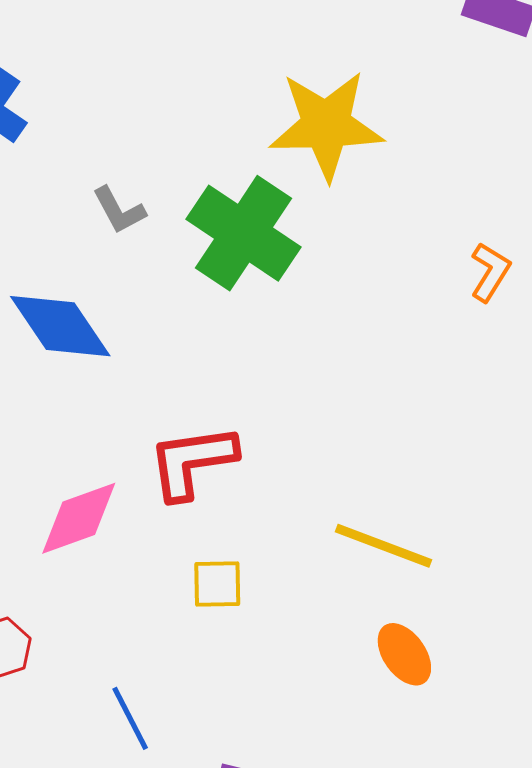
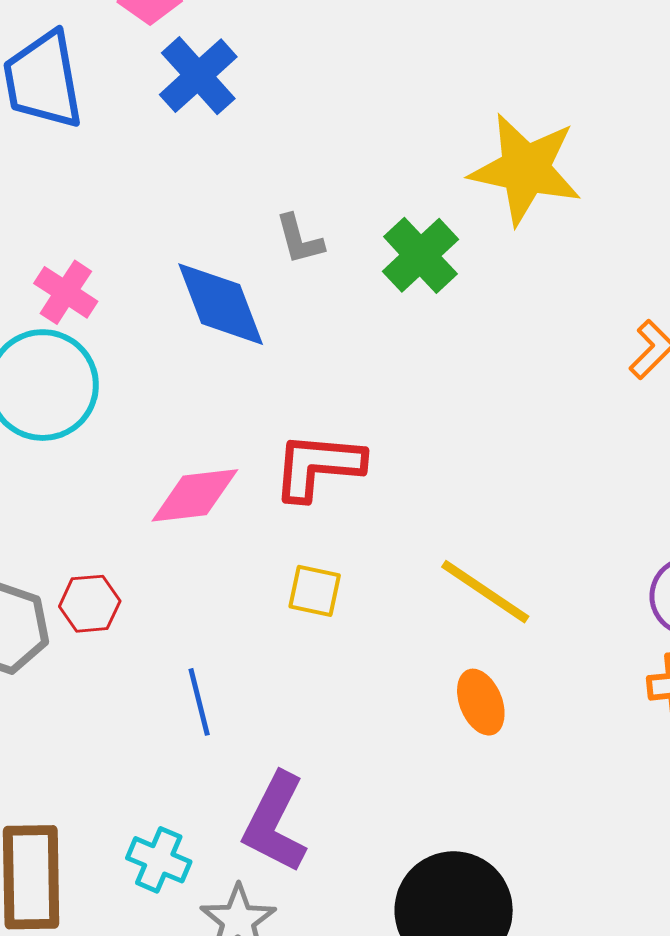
gray L-shape: (119, 210) -> (299, 239), moved
green cross: (244, 233) -> (420, 255), size x0.7

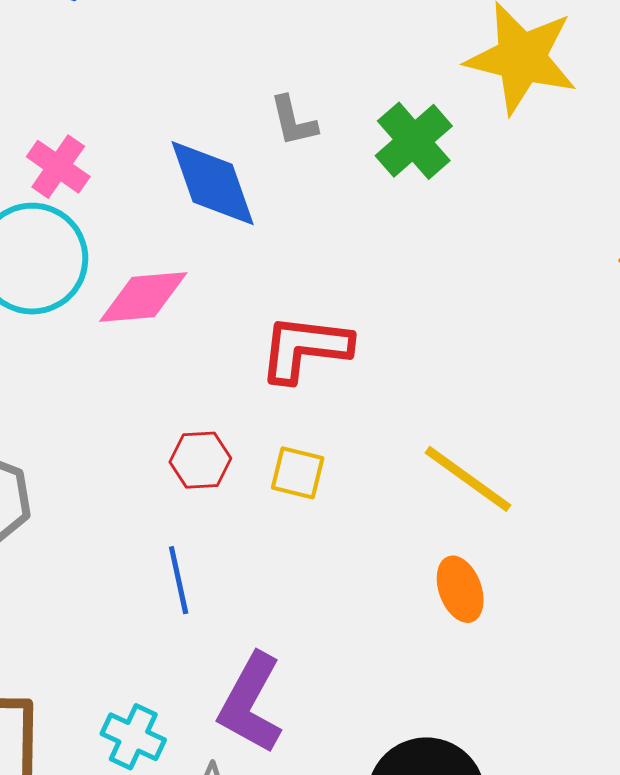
pink diamond: (195, 495) -> (143, 297), moved
red hexagon: (90, 604) -> (200, 460), moved

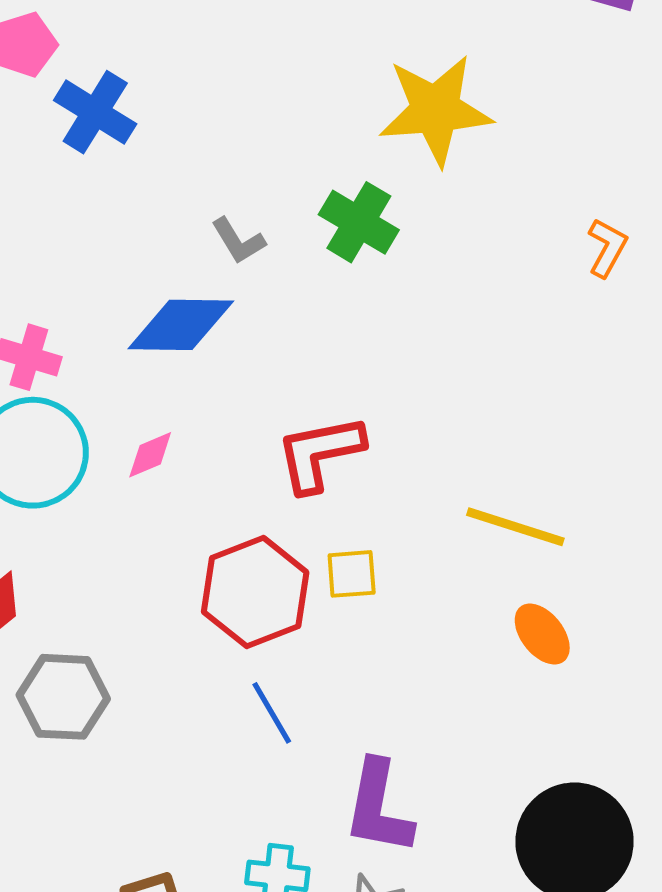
blue diamond: (213, 183) -> (181, 325), turned -52
pink diamond: (143, 297) -> (150, 455), size x0.6
red hexagon: (200, 460) -> (255, 592), size x1.8

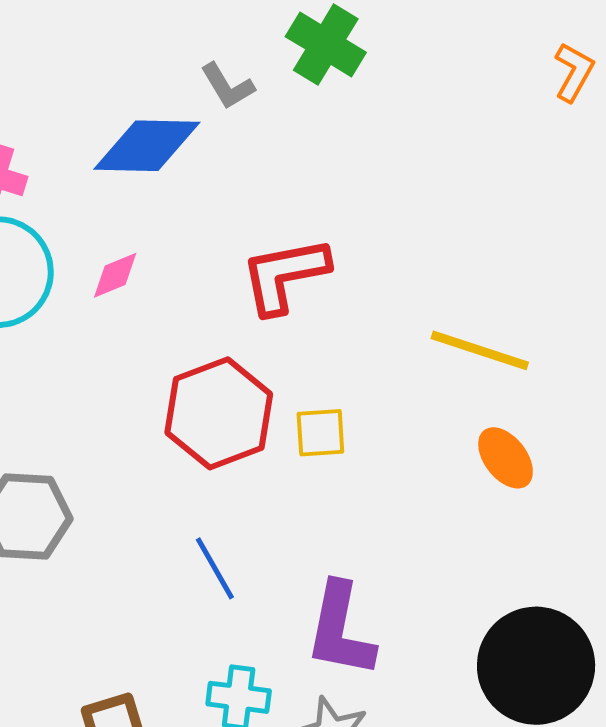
gray L-shape: (238, 241) -> (228, 86), moved
yellow square: (352, 574) -> (320, 433), moved
blue line: (272, 713) -> (215, 568), moved

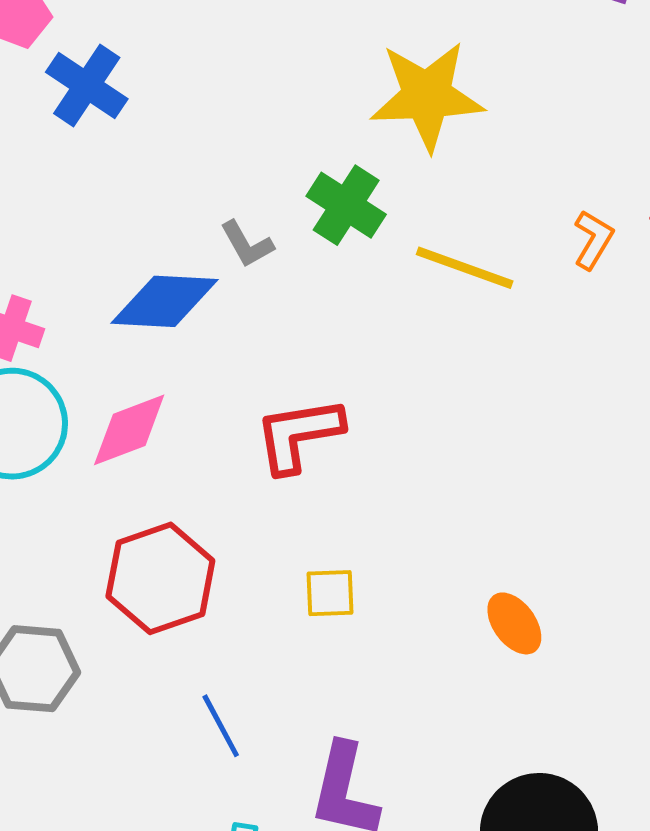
pink diamond: (115, 275) -> (129, 430), size x1.6
yellow line: (480, 350) -> (465, 268), moved
red hexagon: (219, 413) -> (160, 578), moved

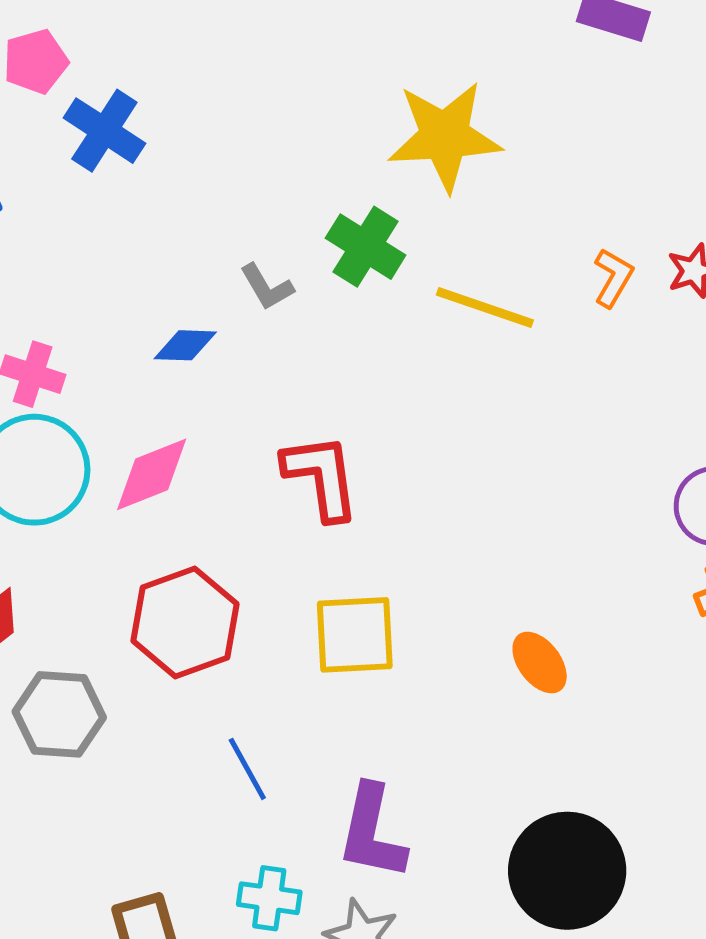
blue diamond: (165, 301) -> (185, 345), size x0.6
red L-shape: (299, 435) -> (321, 477), turned 92
yellow square: (330, 593) -> (355, 635), size x1.6

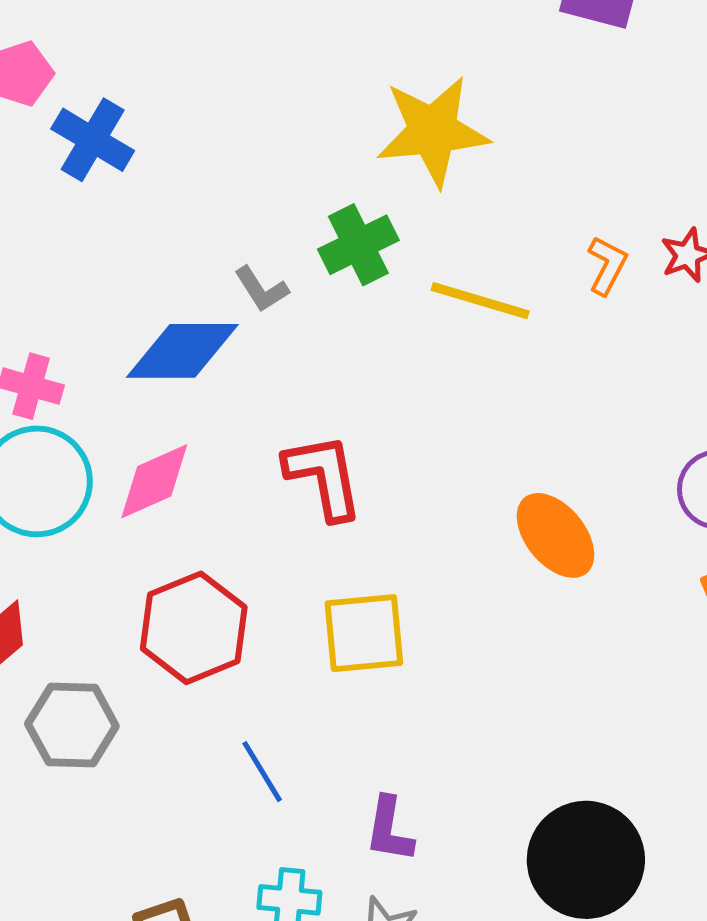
green cross: (366, 247) -> (358, 245), turned 34
blue diamond: (185, 345) -> (182, 351), size x1.8
orange ellipse: (540, 663) -> (555, 535), moved, size x1.4
purple L-shape: (372, 832) -> (389, 830), size x0.7

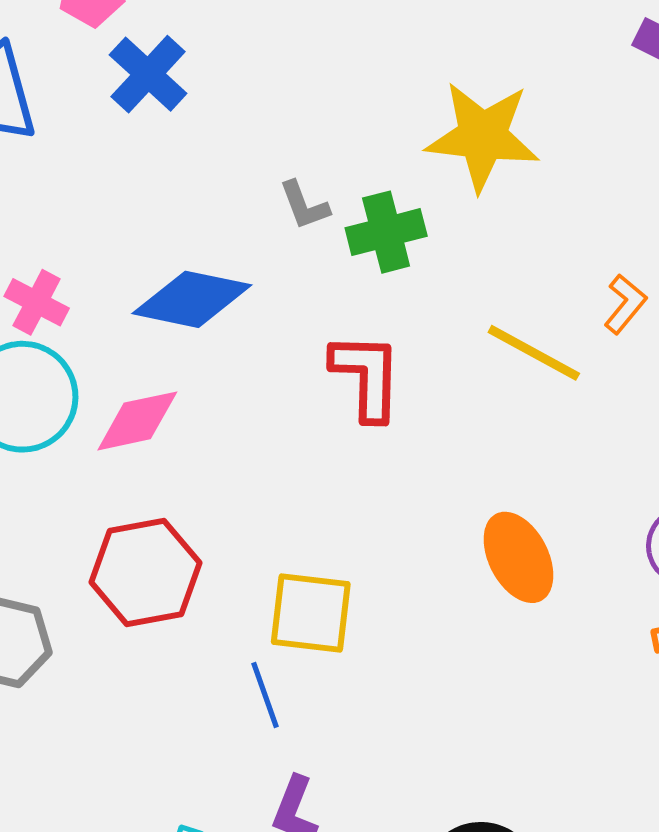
gray L-shape: (261, 289) -> (304, 205), moved
yellow line: (480, 301) -> (534, 353), moved
red L-shape: (324, 477) -> (367, 376), moved
blue line: (262, 772) -> (265, 695), moved

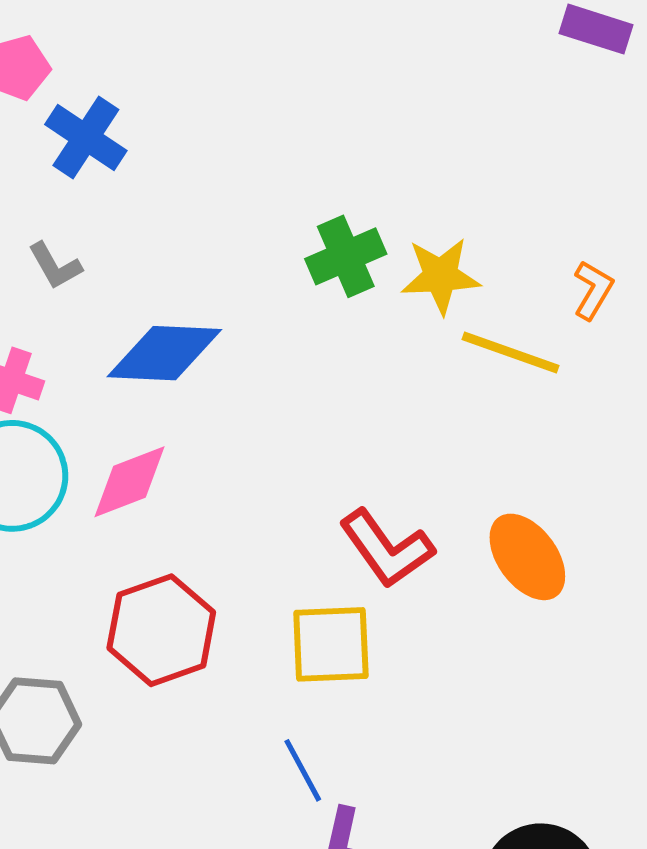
yellow star: (483, 136) -> (441, 276), moved, size x0.7
gray L-shape: (304, 205) -> (55, 266), moved
red L-shape: (367, 376) -> (387, 549), moved, turned 152
blue line: (265, 695) -> (303, 770), moved

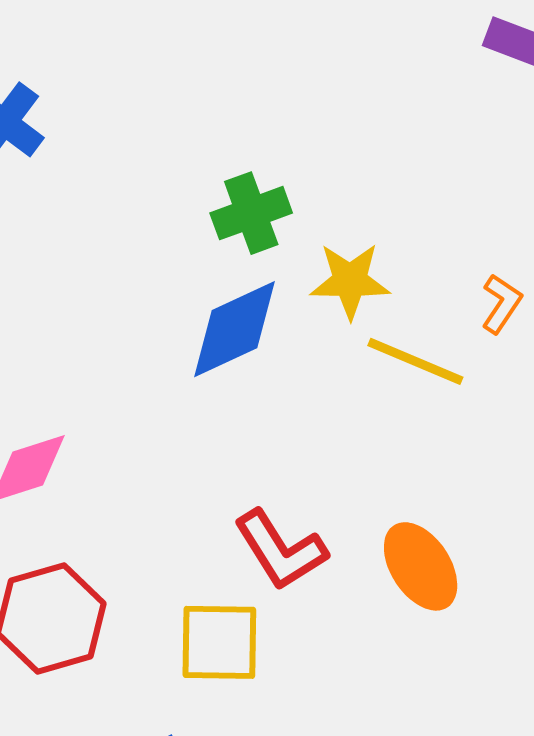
green cross: (346, 256) -> (251, 213), moved
blue diamond: (164, 353) -> (234, 329), moved, turned -31

